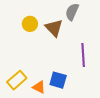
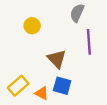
brown triangle: (54, 28) -> (57, 59), moved
purple line: (83, 55) -> (89, 42), moved

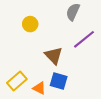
purple line: (89, 42) -> (84, 39), turned 55

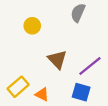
purple line: (84, 39) -> (90, 66), moved
blue square: (59, 81) -> (81, 92), moved

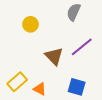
purple line: (90, 66) -> (82, 47), moved

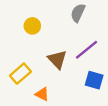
yellow rectangle: (17, 82) -> (20, 74), moved
blue square: (77, 87) -> (94, 80), moved

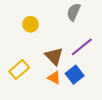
blue square: (94, 80) -> (75, 75), moved, turned 36
orange triangle: (42, 94) -> (54, 78), moved

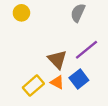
yellow circle: (30, 24) -> (21, 13), moved
yellow rectangle: (19, 69) -> (33, 86), moved

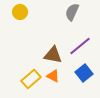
brown triangle: (57, 59) -> (53, 55), turned -36
blue square: (79, 79) -> (84, 73), moved

